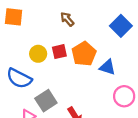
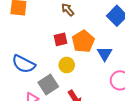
yellow circle: (38, 54) -> (67, 65), moved
blue triangle: (107, 67) -> (105, 54), turned 42

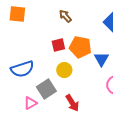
orange pentagon: (83, 41) -> (80, 47), turned -30
blue semicircle: (24, 64) -> (22, 69), turned -45

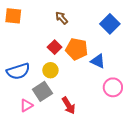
red square: (58, 45) -> (55, 47), turned -32
blue triangle: (101, 59) -> (98, 61), turned -35
yellow circle: (64, 70) -> (50, 70), moved

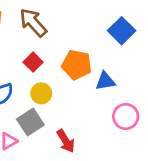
brown arrow: (62, 18) -> (33, 23), moved, size x1.6
red square: (55, 47) -> (33, 62), moved
blue triangle: (98, 61) -> (105, 81), turned -35

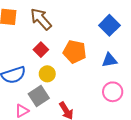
blue triangle: (105, 81) -> (109, 60), moved

